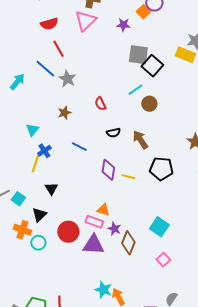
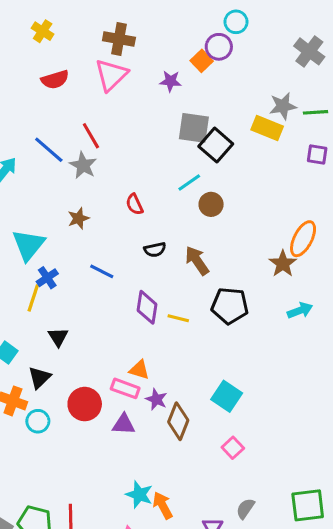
red line: (58, 49) -> (91, 136), moved
cyan triangle: (32, 130) -> (29, 245), size x1.6
purple triangle: (93, 245) -> (124, 424), size x0.7

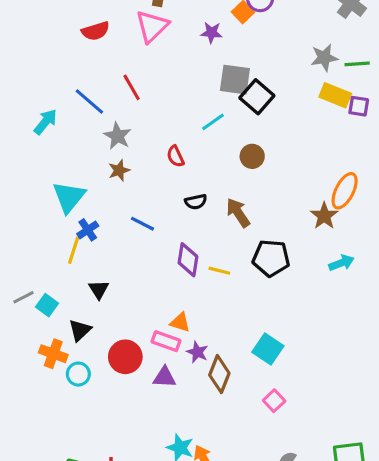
yellow rectangle: (267, 128) -> (335, 95), moved
gray star: (83, 165) -> (117, 136), moved
cyan line: (189, 183) -> (213, 122), moved

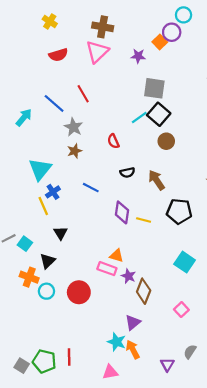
black square: (257, 97) -> (159, 114), moved
yellow line: (74, 250) -> (43, 206), turned -42
cyan square: (268, 349) -> (185, 262), moved
red circle: (125, 357) -> (79, 292), moved
purple triangle: (164, 377) -> (133, 322), moved, turned -42

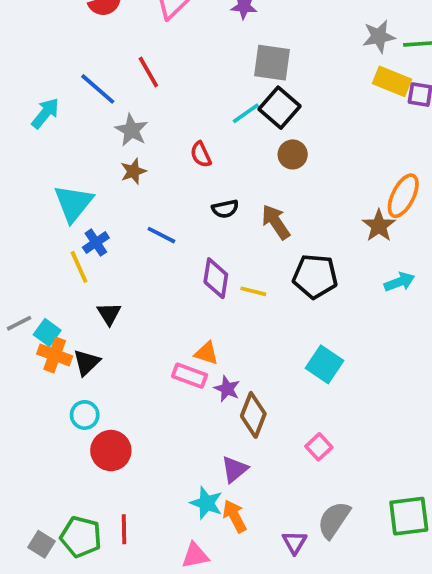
orange cross: (29, 277) -> (55, 355), moved
red circle: (79, 292) -> (111, 451), moved
gray semicircle: (190, 352) -> (334, 520), size x1.5

